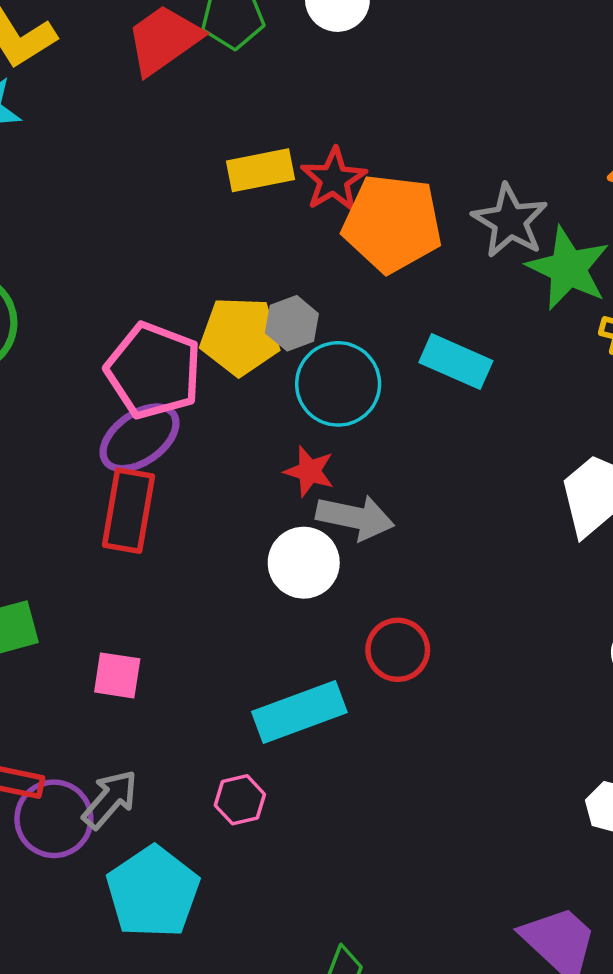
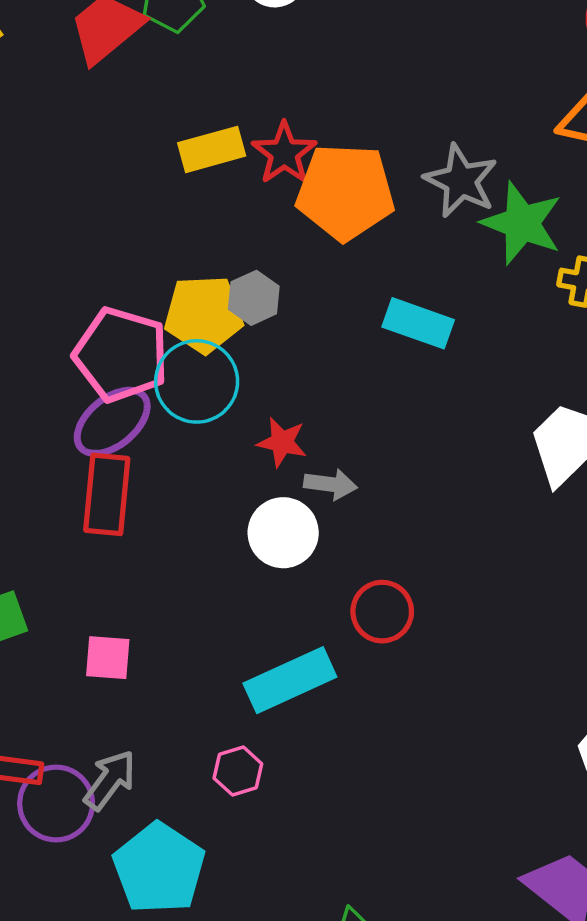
cyan circle: (338, 384) -> (197, 381), moved
gray arrow: (355, 517) -> (331, 484), size x0.7

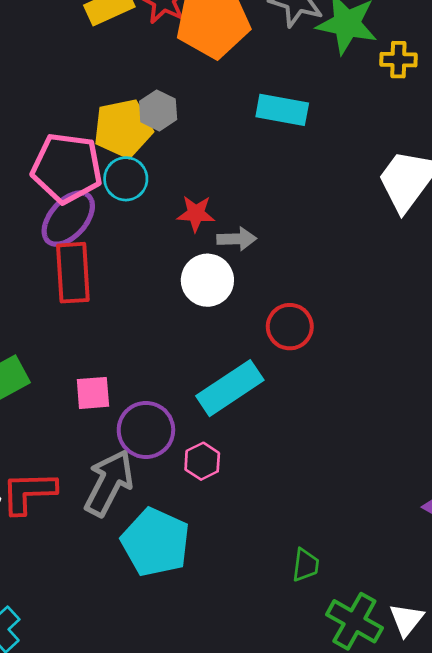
cyan circle: (197, 381) -> (126, 179), size x0.7
gray arrow: (110, 780) -> (109, 483), size x1.4
purple circle: (56, 803) -> (146, 430), moved

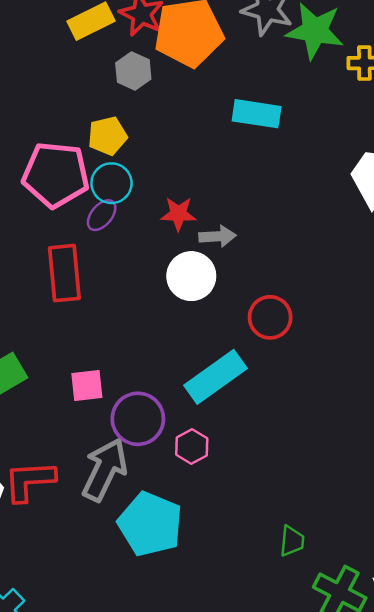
gray hexagon: (158, 110) -> (133, 71), moved
yellow pentagon: (123, 128) -> (107, 136), size x0.7
purple ellipse: (68, 219) -> (102, 215), moved, size x0.6

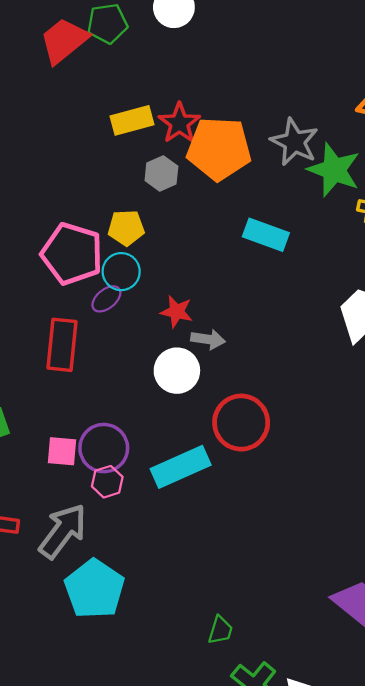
red circle: (270, 317) -> (241, 423), size x1.4
purple circle: (138, 419) -> (104, 448), moved
pink hexagon: (192, 446) -> (107, 482), moved

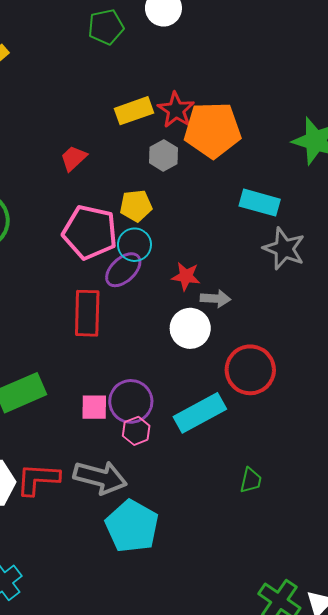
red trapezoid: (64, 41) -> (74, 158), moved, size x0.6
gray star: (294, 142) -> (284, 249), moved
purple ellipse: (106, 299) -> (123, 270), size x1.4
gray arrow: (63, 531) -> (100, 477), turned 72
green trapezoid: (220, 630) -> (251, 480), moved

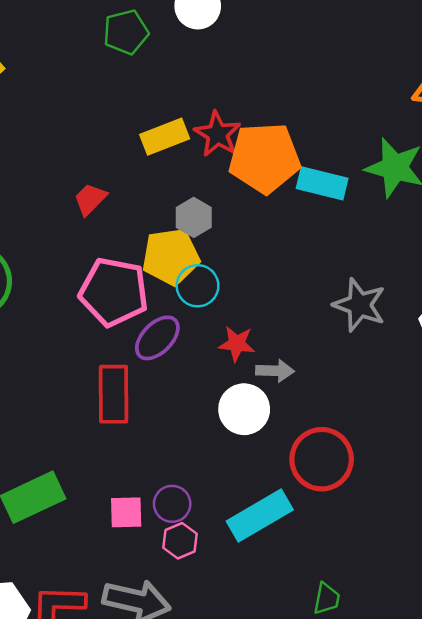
gray hexagon: (164, 155) -> (194, 217), moved
cyan rectangle: (260, 203) -> (322, 183), moved
yellow pentagon: (136, 206) -> (171, 257), size x1.4
cyan circle: (134, 245) -> (198, 286), moved
purple circle: (131, 401) -> (172, 504), size x0.7

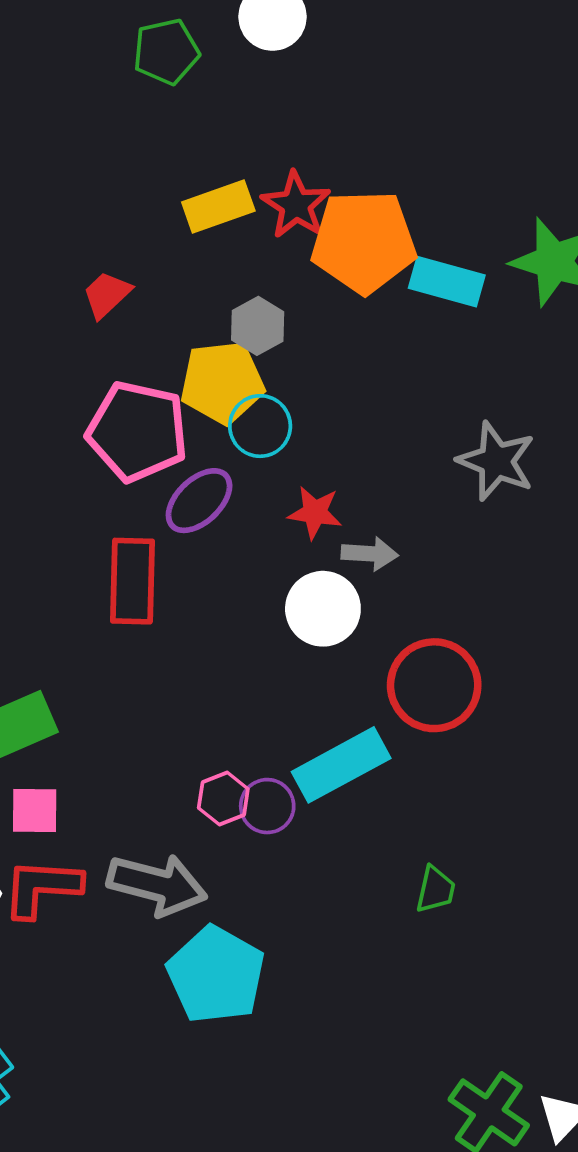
purple circle: (172, 504) -> (267, 806), moved
pink square: (126, 512) -> (35, 811), moved

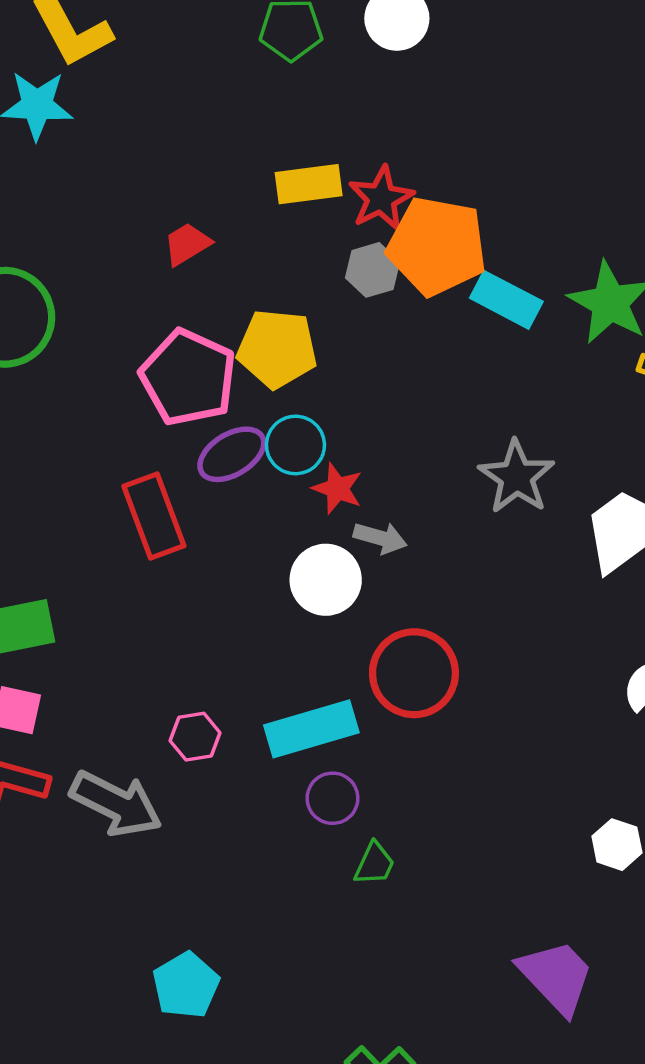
gray hexagon: (258, 326) -> (373, 270), moved
cyan circle: (260, 426) -> (295, 445), moved
red rectangle: (133, 581) -> (154, 516), turned -34
purple circle: (267, 806) -> (333, 798), moved
cyan pentagon: (216, 975) -> (186, 985), moved, size x0.7

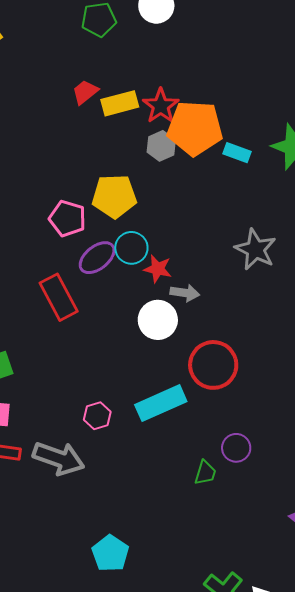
red trapezoid: (187, 244) -> (85, 92), moved
cyan rectangle: (506, 300) -> (237, 153), size x0.7
pink pentagon: (188, 378) -> (67, 219), size x0.7
purple circle: (333, 798) -> (236, 448), moved

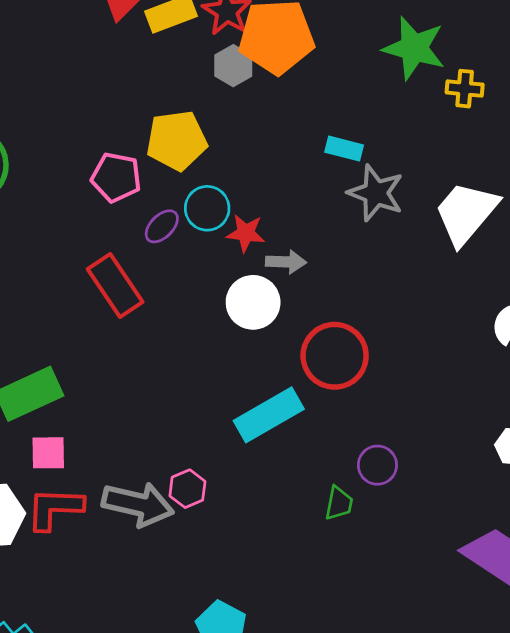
cyan rectangle: (237, 153) -> (344, 149), moved
purple ellipse: (97, 258) -> (162, 226), size x0.7
pink hexagon: (97, 416) -> (187, 489), moved

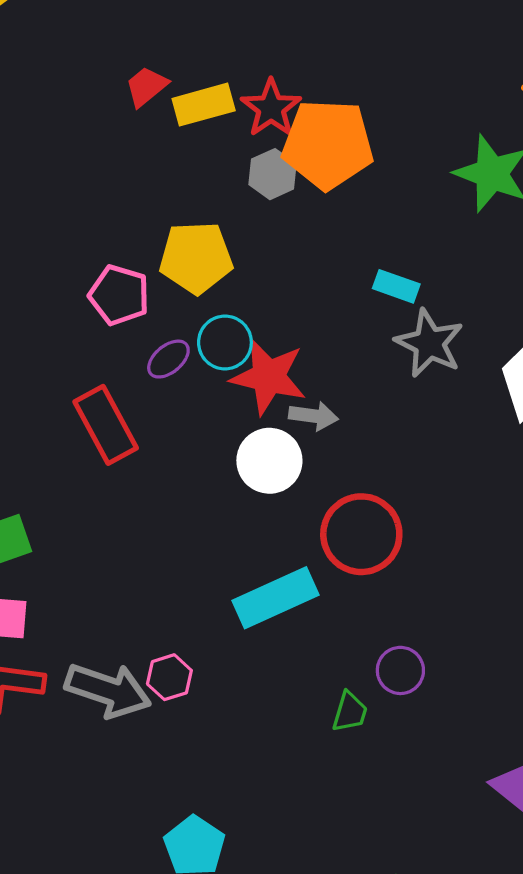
red star: (246, 233) -> (268, 377), size x1.6

